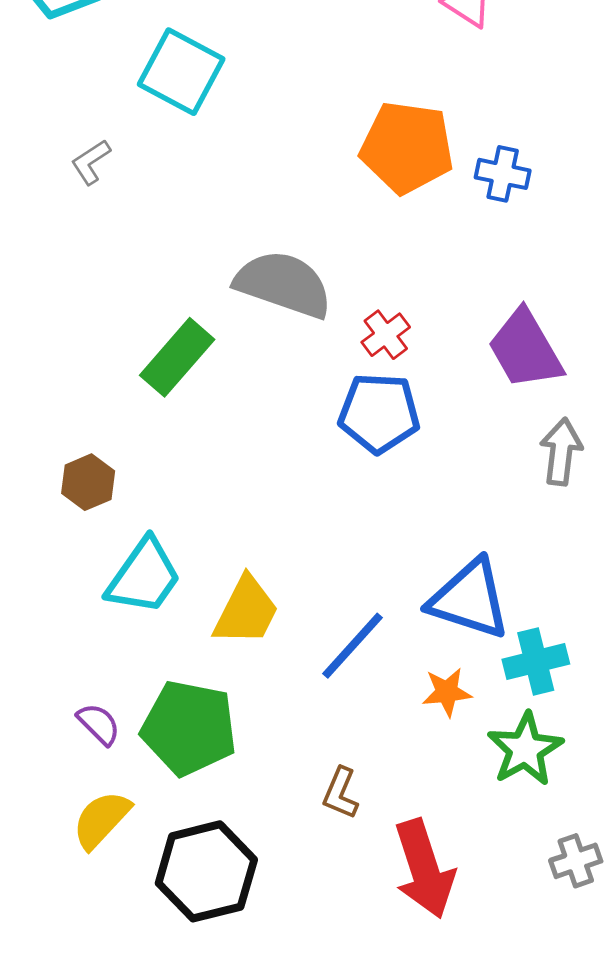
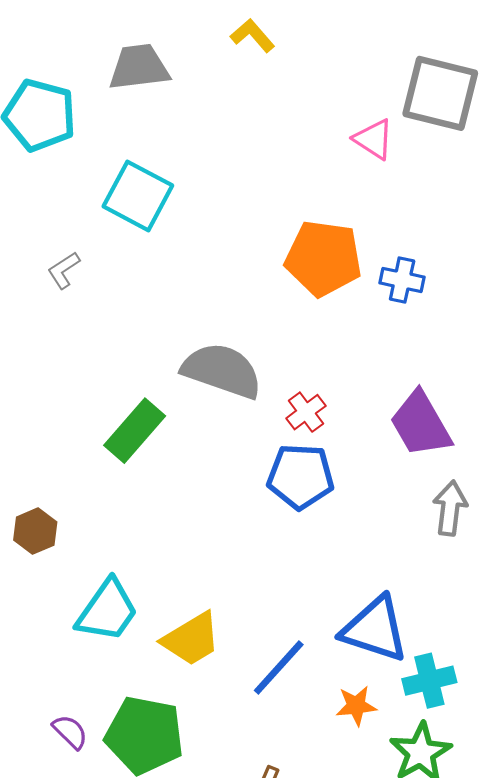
brown hexagon: (88, 482) -> (35, 531), moved
yellow trapezoid: (246, 611) -> (191, 639), turned 32

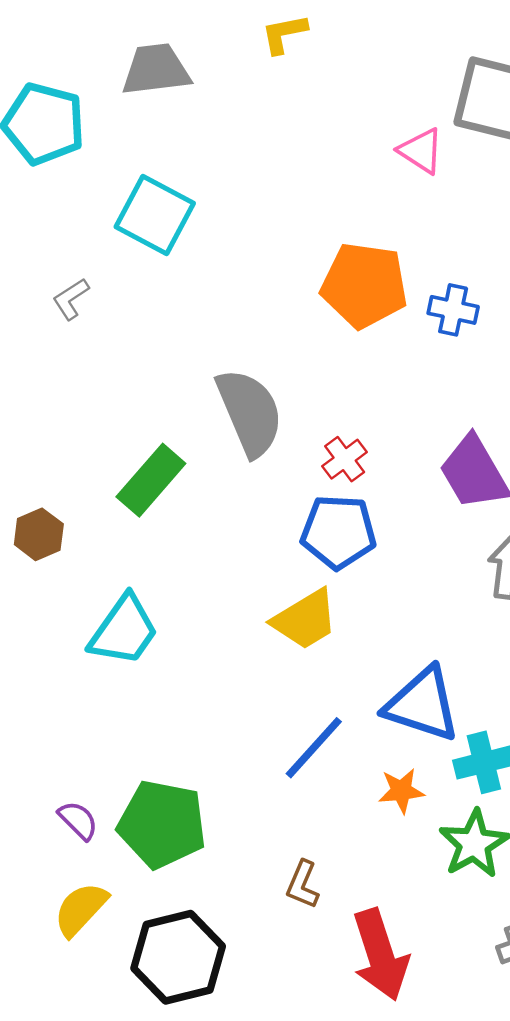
yellow L-shape: (252, 36) -> (284, 34), turned -60
gray semicircle: (222, 371) -> (250, 412), turned 48
brown hexagon: (35, 531) -> (39, 534), moved
cyan trapezoid: (107, 611) -> (124, 631), moved
yellow trapezoid: (191, 639) -> (305, 619), moved

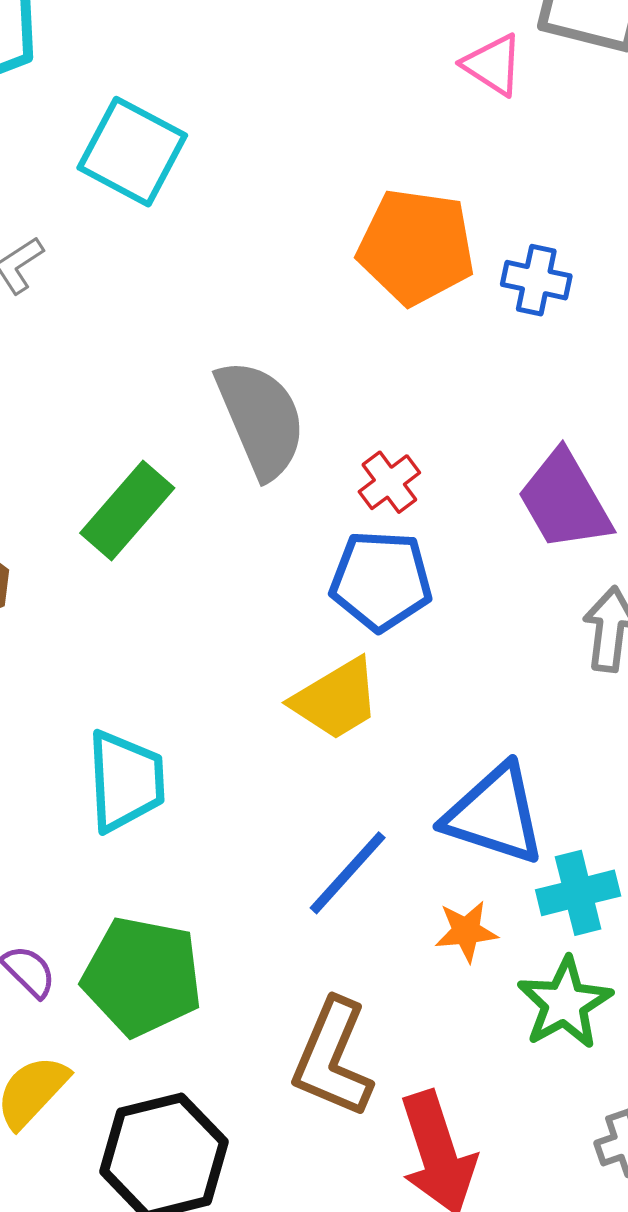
cyan trapezoid: (124, 631) -> (126, 781), moved, turned -38
brown L-shape: (303, 885) -> (333, 1058), size x1.8

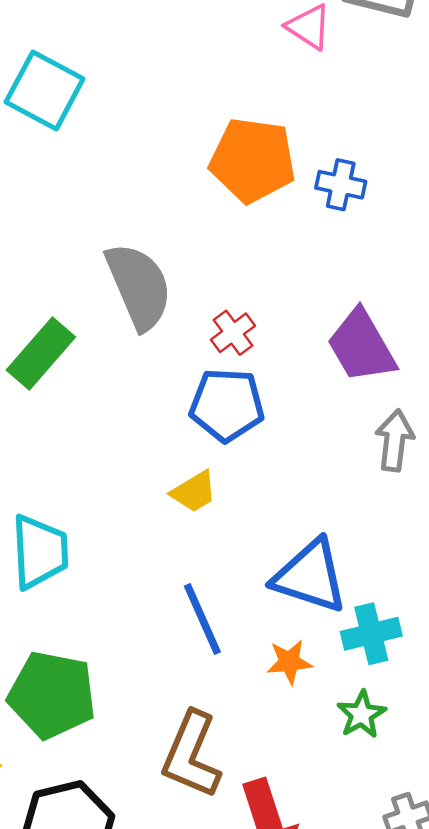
yellow trapezoid: (336, 699) -> (194, 492), size x0.7
blue line: (348, 873) -> (202, 619), turned -66
green star: (565, 1003) -> (361, 714), size x0.7

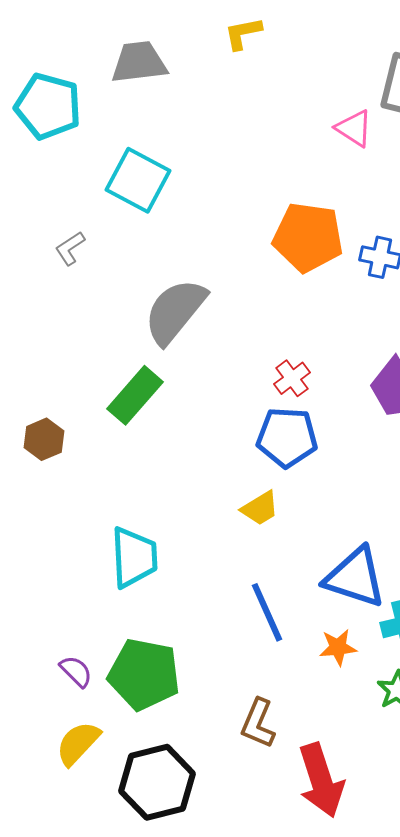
gray semicircle: (139, 286) -> (175, 311), moved, turned -118
brown L-shape: (191, 755) -> (258, 723), size x0.7

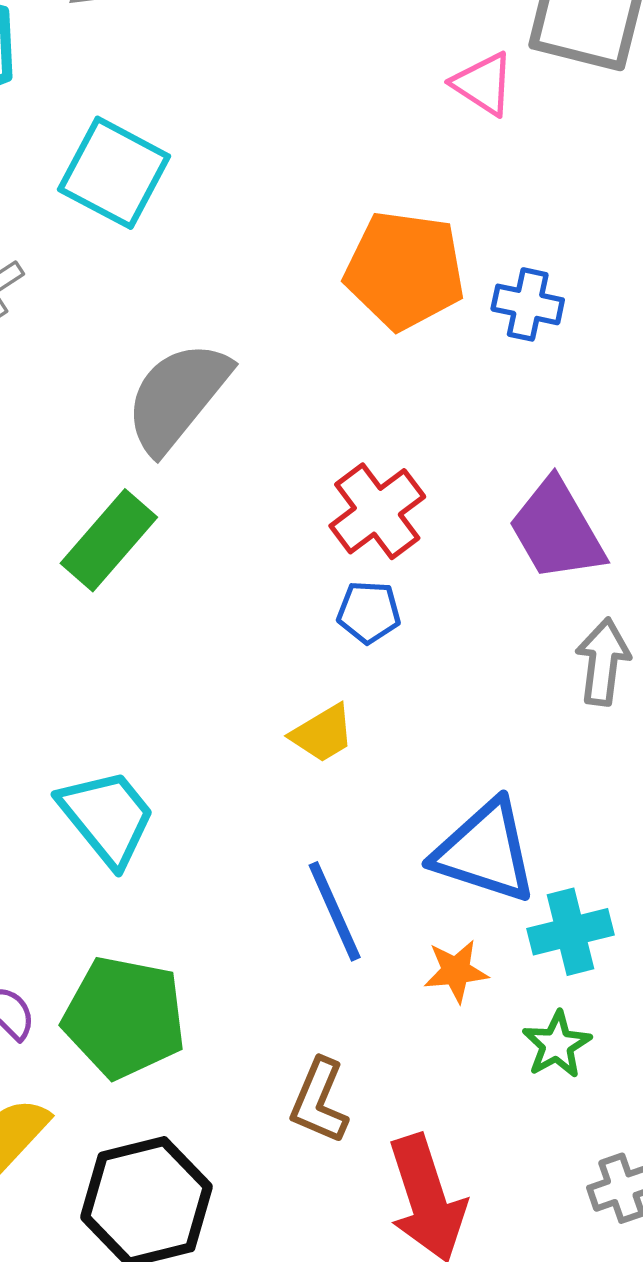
red cross: (292, 378) -> (377, 511), size x1.5
blue pentagon: (287, 437) -> (369, 612), size x0.6
cyan trapezoid: (134, 557) -> (107, 817), turned -36

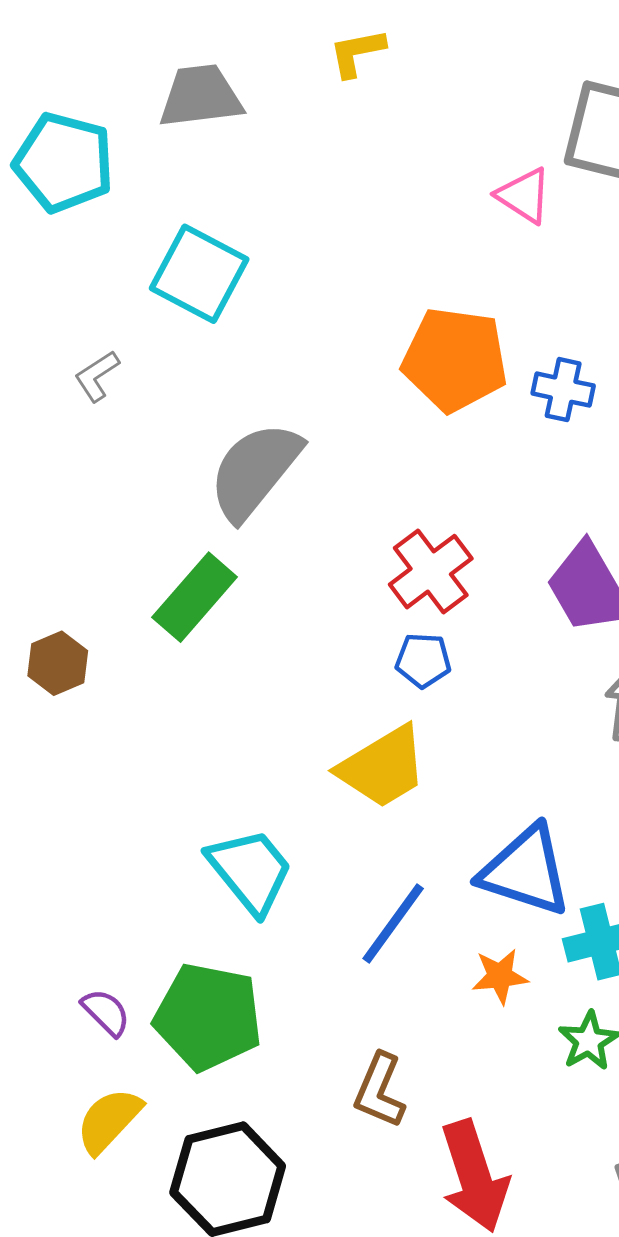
yellow trapezoid: (323, 733) -> (383, 767), size x1.6
cyan trapezoid: (107, 817) -> (250, 871), moved
blue line: (335, 911) -> (393, 924), turned 60

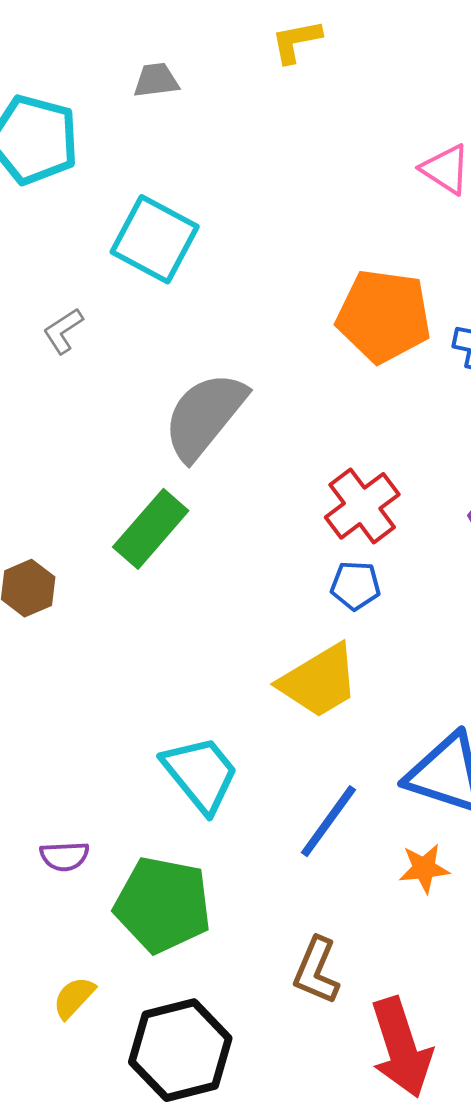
gray trapezoid: (201, 96) -> (156, 80), size x0.6
purple semicircle: (106, 1012) -> (64, 856), moved, turned 132
yellow semicircle: (109, 1121) -> (74, 998), size x0.7

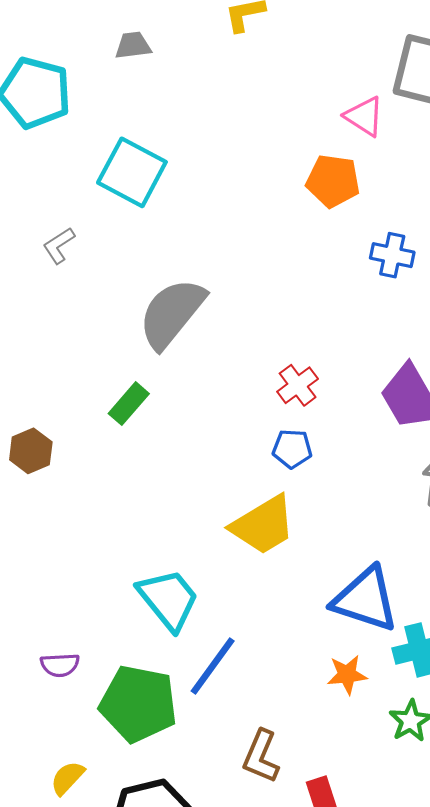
orange pentagon: (384, 316) -> (333, 181), moved, size x0.7
red cross: (362, 506) -> (298, 385), size x0.7
green rectangle: (151, 529) -> (129, 404), size x0.7
blue line: (328, 821) -> (213, 666), moved

